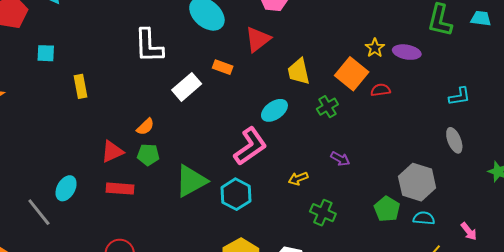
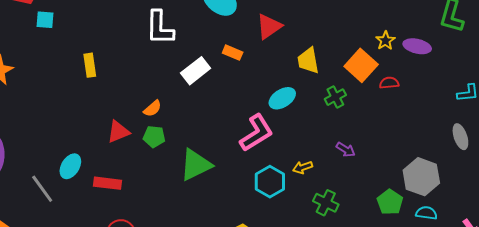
cyan square: (46, 53) -> (45, 20), moved
red rectangle: (120, 189) -> (108, 183), moved
cyan hexagon: (236, 194) -> (270, 182), moved

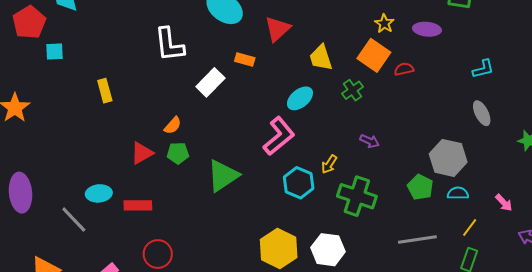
yellow star: (385, 41) -> (384, 24), moved
cyan ellipse: (70, 166) -> (99, 193), turned 60
yellow arrow: (303, 167) -> (329, 164), turned -30
green cross: (326, 203) -> (357, 196), size x1.5

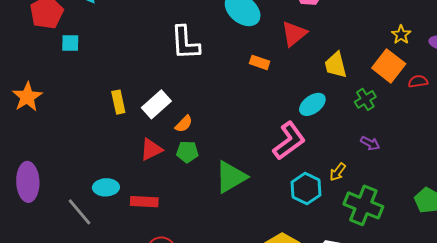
white rectangle: (210, 82) -> (156, 104), moved
yellow rectangle: (105, 91) -> (118, 102), moved
purple arrow: (370, 141) -> (370, 143), moved

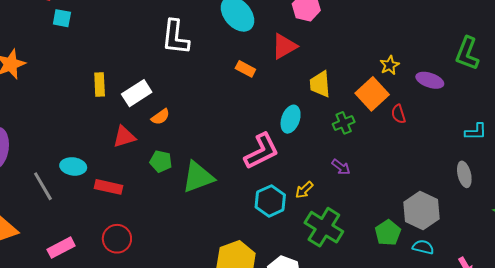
red semicircle: (418, 81) -> (399, 114), turned -108
cyan ellipse: (312, 104) -> (291, 119), turned -44
green pentagon: (187, 152) -> (161, 161), moved

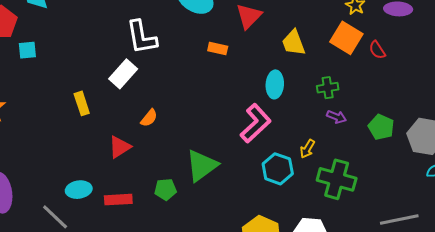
white rectangle: (137, 93) -> (123, 74), moved
green cross: (344, 123) -> (328, 88), moved, turned 30
green pentagon: (161, 161) -> (165, 189), moved
green pentagon: (388, 233) -> (381, 127), moved

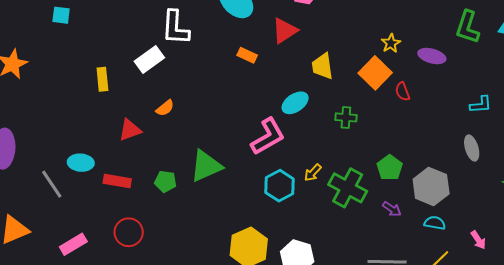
cyan ellipse: (275, 84) -> (295, 103), turned 40
purple arrow: (336, 117) -> (392, 209), moved
green cross: (337, 179) -> (348, 188), moved

